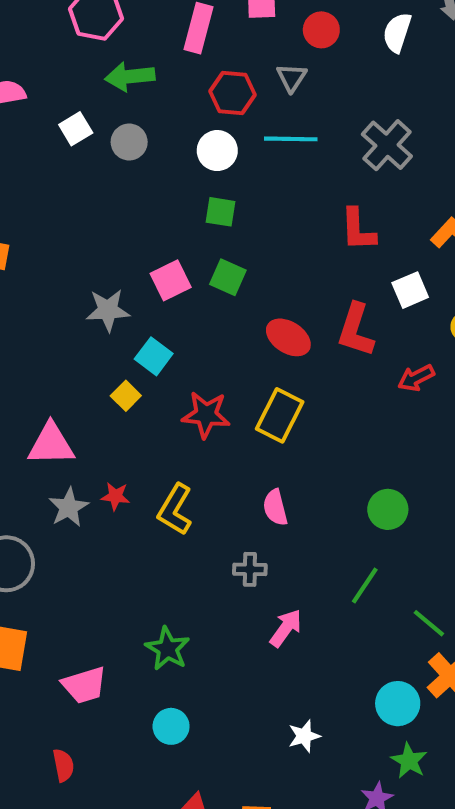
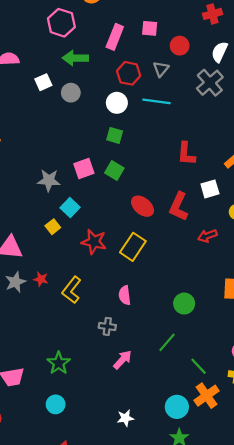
gray cross: (387, 145) -> (210, 83), moved

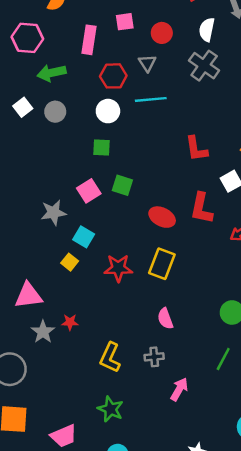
green square: (115, 135) -> (102, 147), moved
yellow L-shape: (72, 290) -> (110, 358), moved

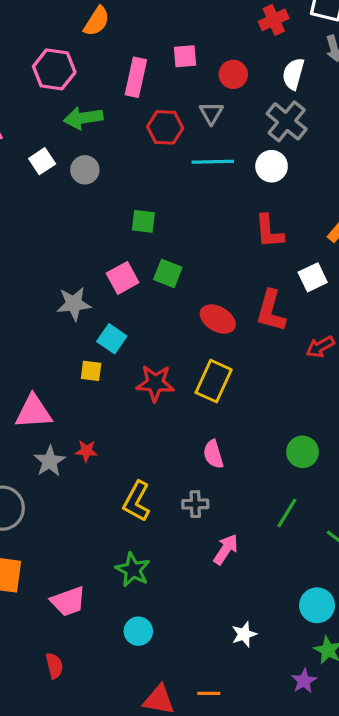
white circle: (108, 111) -> (272, 166), moved
yellow square: (70, 262) -> (91, 371), turned -35

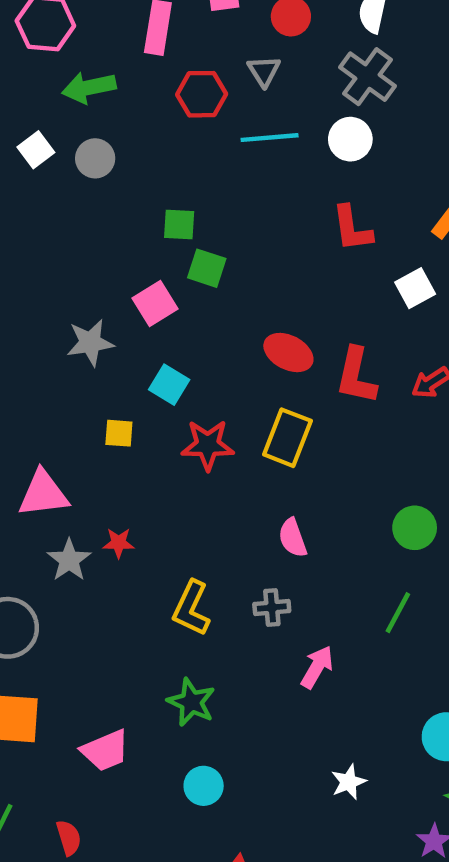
green square: (168, 273) -> (207, 268), moved
red L-shape: (271, 311) -> (356, 376), moved
cyan square: (112, 339) -> (169, 385), moved
red semicircle: (54, 666) -> (69, 838), moved

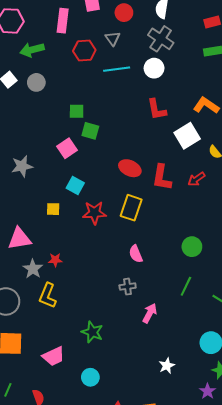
white square: (415, 288) -> (187, 136), size x1.4
gray star: (90, 343) -> (22, 166), moved
yellow L-shape: (191, 608) -> (48, 296), moved
cyan circle: (204, 786) -> (90, 377), moved

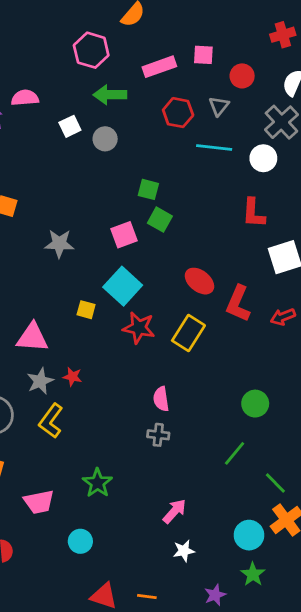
pink rectangle: (63, 21) -> (159, 67), turned 50
cyan square: (75, 186) -> (123, 286), size x1.5
pink semicircle: (136, 254) -> (161, 399), moved
pink arrow: (150, 313) -> (174, 511), moved
purple star: (208, 391) -> (215, 595), moved

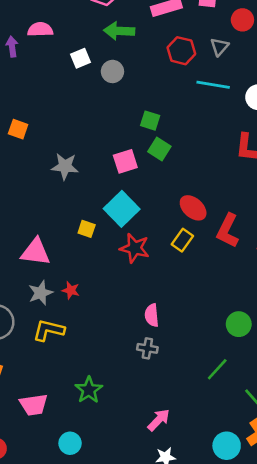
yellow rectangle: (188, 333) -> (182, 240), moved, size x0.7
yellow L-shape: (51, 421) -> (49, 330), turned 64

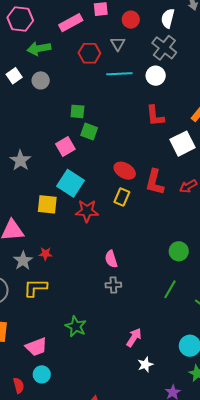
gray star: (65, 166) -> (20, 160), turned -30
yellow square: (87, 229) -> (47, 204), size x1.5
cyan circle: (70, 443) -> (42, 374), moved

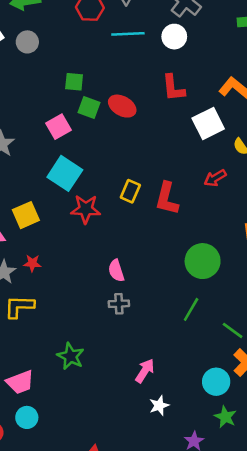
red ellipse: (125, 171) -> (122, 106), moved
red L-shape: (155, 182) -> (167, 199), moved
yellow square: (47, 204) -> (26, 215), moved, turned -30
green circle: (179, 251) -> (203, 261), size x1.4

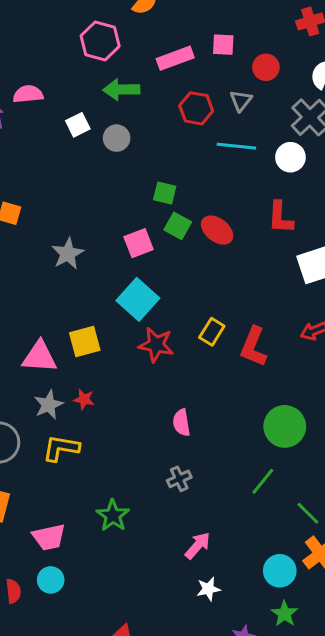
gray cross: (119, 304) -> (179, 479), moved, turned -30

